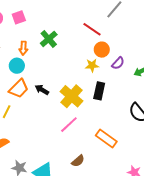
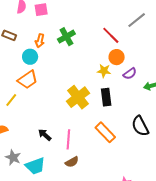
black arrow: (42, 90) -> (45, 135), moved
black rectangle: (99, 91) -> (106, 97), turned -30
pink line: (69, 125) -> (68, 139), moved, turned -54
orange rectangle: (106, 138) -> (105, 132), moved

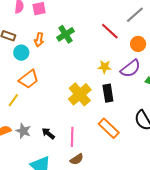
cyan circle: (30, 57) -> (21, 53), moved
orange circle: (117, 57) -> (138, 44), moved
purple semicircle: (130, 74) -> (130, 68), size x1.5
gray star: (13, 157) -> (23, 131), moved

